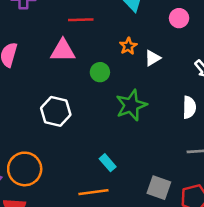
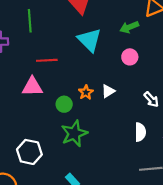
orange star: (128, 46) -> (86, 92), moved
green star: (131, 105) -> (74, 133), moved
white hexagon: (56, 111) -> (29, 152), moved

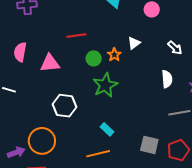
red line: (47, 60) -> (76, 35), moved
pink triangle: (32, 87) -> (50, 63), moved
orange star: (86, 92) -> (114, 55), moved

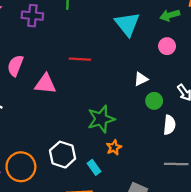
orange star: (114, 55) -> (114, 147), moved
green circle: (94, 58) -> (154, 101), moved
white hexagon: (65, 106) -> (63, 155), moved

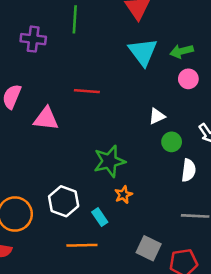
green arrow: (170, 15) -> (182, 51), moved

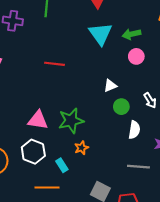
pink triangle: (46, 119) -> (38, 120), moved

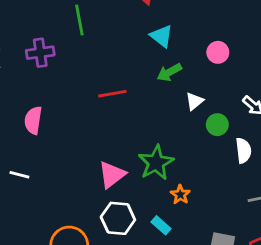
cyan triangle: (100, 34) -> (162, 36), size x0.7
green arrow: (132, 34) -> (169, 72), moved
pink triangle: (38, 120) -> (112, 175), turned -30

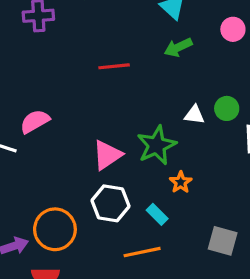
white triangle: (194, 101) -> (194, 115), moved, turned 42
pink semicircle: (33, 120) -> (35, 121), moved, turned 48

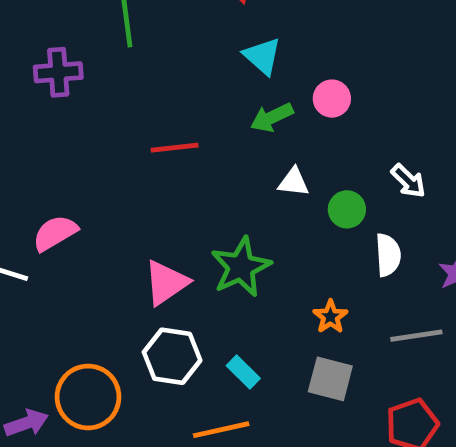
pink circle: (233, 29) -> (332, 99), moved
white triangle: (194, 115) -> (293, 182), moved
orange star: (181, 182) -> (330, 317), moved
gray square: (223, 241) -> (330, 379), moved

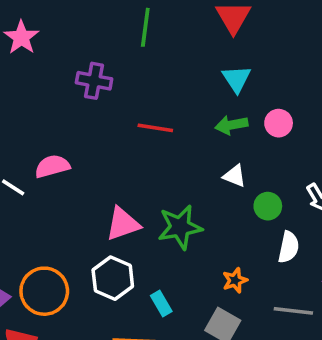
purple cross: (58, 72) -> (94, 81), moved

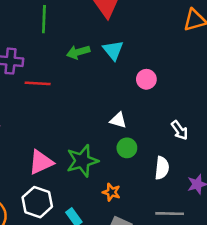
green arrow: (231, 125) -> (78, 52), moved
red line: (155, 128) -> (38, 83), moved
green circle: (268, 206) -> (127, 148), moved
orange star: (235, 280) -> (111, 192), moved, turned -30

